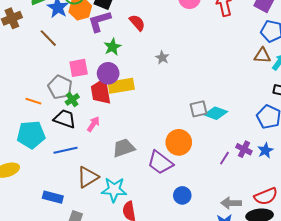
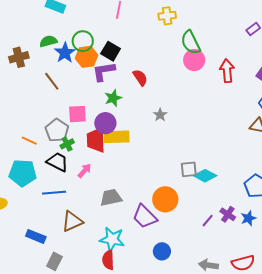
cyan star: (114, 190) -> (112, 239), moved

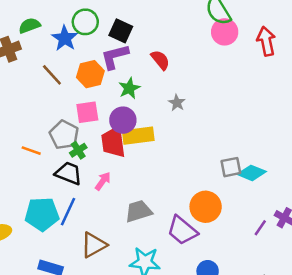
green semicircle: (48, 41) -> (29, 26), moved
orange hexagon: (87, 57) -> (90, 74), moved
gray star: (160, 115) -> (177, 103), moved
cyan pentagon: (23, 173) -> (42, 214), moved
blue line: (54, 193) -> (68, 212), turned -55

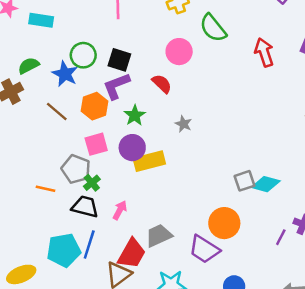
pink circle: (225, 32) -> (179, 52), moved
red trapezoid: (113, 142) -> (132, 254), moved, turned -136

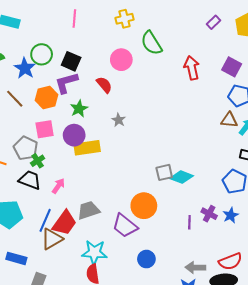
purple line: (281, 237) -> (189, 222), turned -32
blue line: (89, 245) -> (45, 220), moved

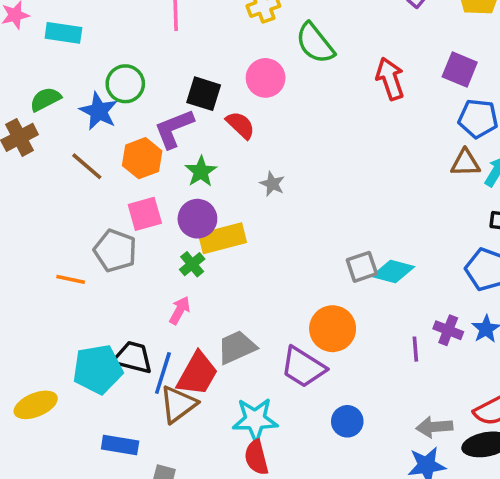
black square: (71, 61) -> (204, 94), moved
green cross: (38, 161) -> (192, 264), moved
black trapezoid: (30, 180) -> (133, 357), moved

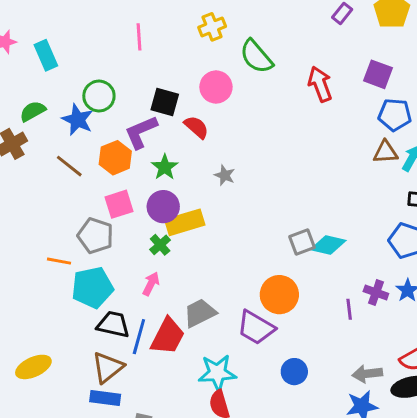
cyan rectangle: (63, 33) -> (46, 55), turned 60
cyan pentagon: (98, 369) -> (92, 287), moved
brown triangle: (178, 404) -> (108, 367), moved

